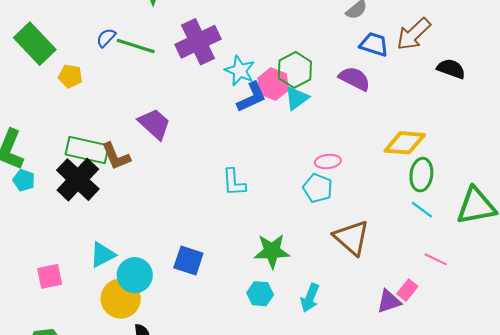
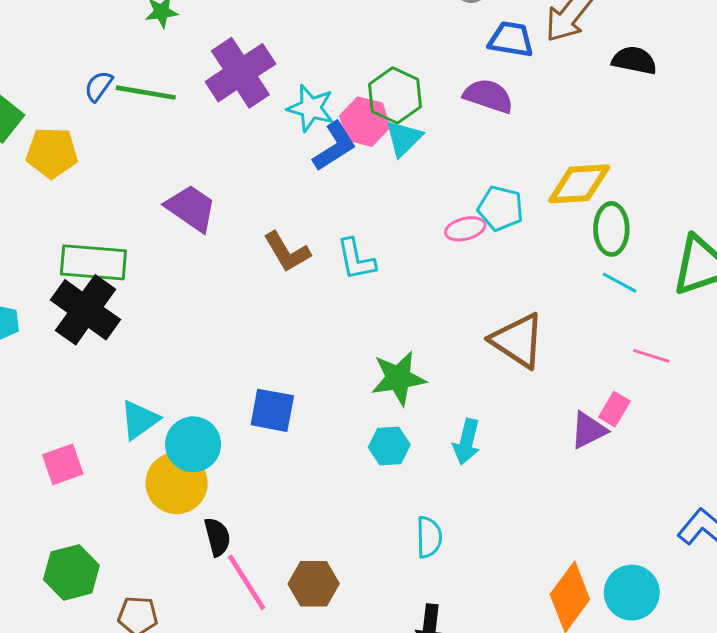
yellow pentagon: (70, 76) -> (52, 153), size x1.4
brown L-shape: (116, 156) -> (287, 252), moved
cyan L-shape: (234, 182) -> (356, 259), moved
cyan pentagon: (318, 188) -> (501, 208), moved

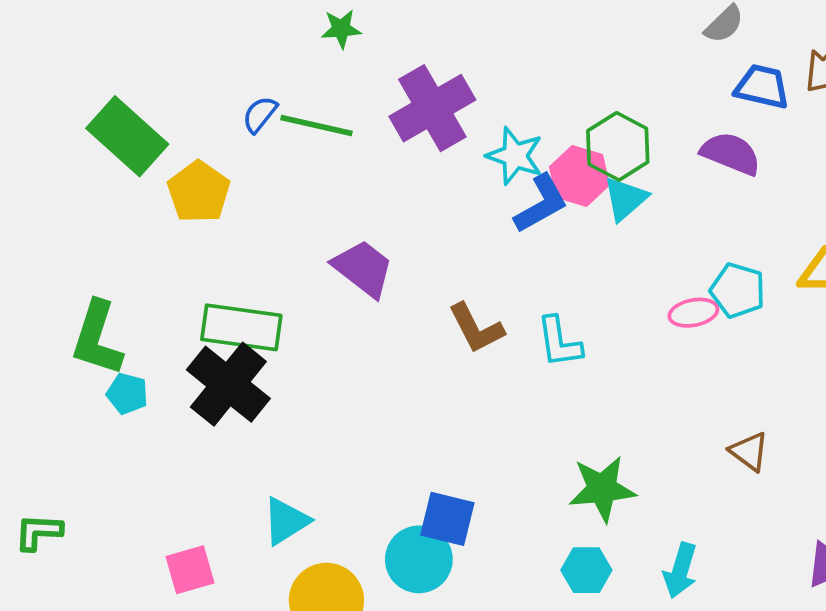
yellow pentagon: (52, 153) -> (199, 192), turned 30
brown triangle: (518, 340) -> (749, 451), size x0.6
cyan circle: (193, 444) -> (419, 559), moved

